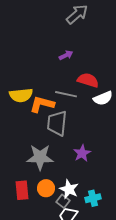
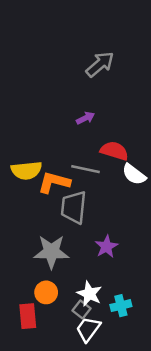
white semicircle: (103, 98) -> (134, 174), turned 60
orange circle: (46, 188) -> (46, 292), moved
red rectangle: (22, 190) -> (28, 316), moved

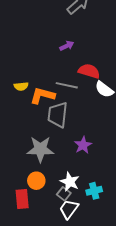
yellow semicircle: (26, 170) -> (21, 86), size x0.6

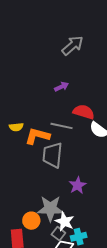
gray star: (40, 149) -> (50, 208), moved
cyan cross: (94, 191) -> (79, 237), moved

